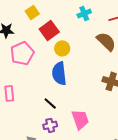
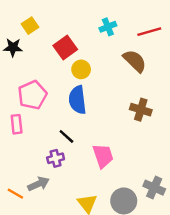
yellow square: (32, 12) -> (30, 26), moved
pink pentagon: (22, 53) -> (32, 95), moved
purple cross: (50, 125) -> (56, 158), moved

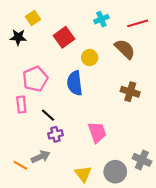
yellow circle: (81, 69) -> (90, 58), moved
black line: (66, 136) -> (48, 115), moved

